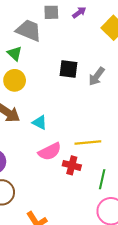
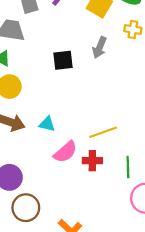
gray arrow: (97, 76) -> (99, 47), moved

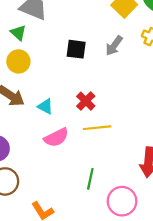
red cross: (92, 161) -> (86, 101), moved, turned 30
green line: (128, 167) -> (90, 179), moved

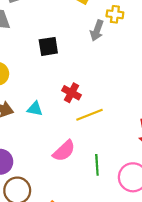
gray arrow: (114, 46) -> (97, 31), moved
pink semicircle: (56, 137) -> (64, 151), moved

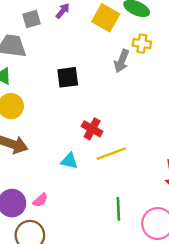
cyan triangle: (35, 109) -> (69, 161), moved
pink semicircle: (64, 151) -> (40, 200), moved, size x0.6

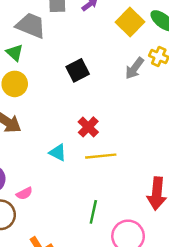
black square: (68, 77) -> (78, 70), turned -35
pink semicircle: (40, 200) -> (24, 193), moved

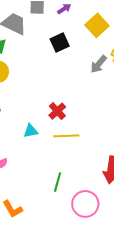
black square: (78, 70) -> (60, 42), moved
cyan triangle: (58, 153) -> (31, 131), turned -42

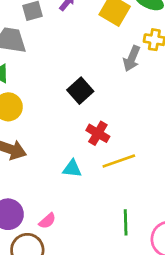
black square: (60, 42) -> (80, 91), moved
cyan triangle: (31, 131) -> (72, 169), turned 35

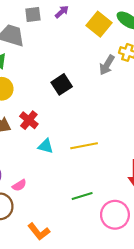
red cross: (98, 133) -> (29, 120), moved
green line: (126, 222) -> (82, 196), turned 66

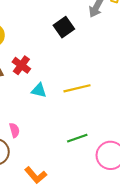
black square: (62, 84) -> (64, 27), moved
pink semicircle: (19, 185) -> (14, 130), turned -72

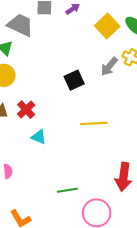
yellow line: (77, 88) -> (94, 123), moved

